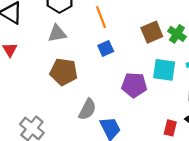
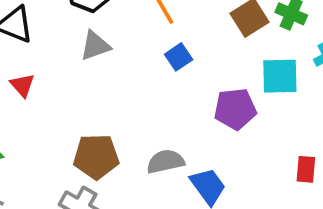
brown pentagon: (64, 72) -> (96, 157), moved
gray semicircle: (87, 109) -> (165, 162), turned -120

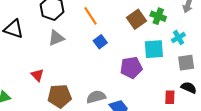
red triangle: (22, 85) -> (37, 75), moved

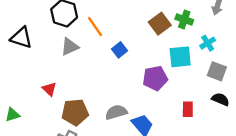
orange line: (90, 16) -> (95, 26), moved
gray square: (186, 63) -> (217, 71), turned 30
red rectangle: (170, 97) -> (188, 109), moved

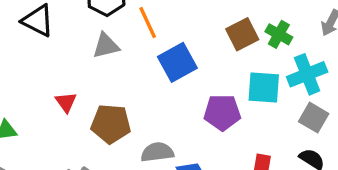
cyan cross: (208, 43) -> (307, 74), size x1.6
blue square: (119, 50) -> (177, 62), size x1.6
brown pentagon: (75, 112) -> (111, 124), moved

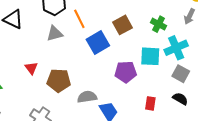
brown square: (242, 34) -> (123, 25), moved

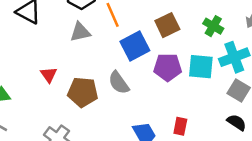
purple pentagon: (126, 72) -> (168, 67), moved
gray semicircle: (87, 97) -> (119, 83), moved, turned -120
red rectangle: (150, 103) -> (180, 126), moved

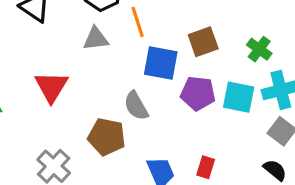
blue square: (135, 46) -> (161, 63), turned 32
red triangle: (49, 75) -> (51, 87), size x1.6
brown pentagon: (83, 92) -> (107, 137), moved

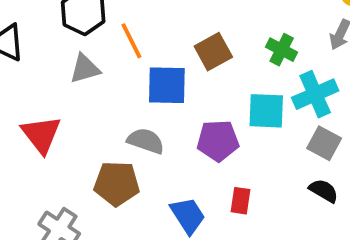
purple pentagon: (198, 93) -> (218, 141), moved
gray semicircle: (136, 106) -> (146, 141), turned 148

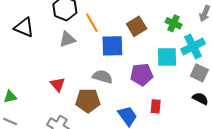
red triangle: (41, 135) -> (58, 84), moved, size x0.7

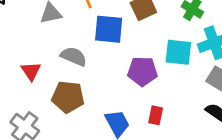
gray semicircle: (102, 77) -> (74, 56), moved

